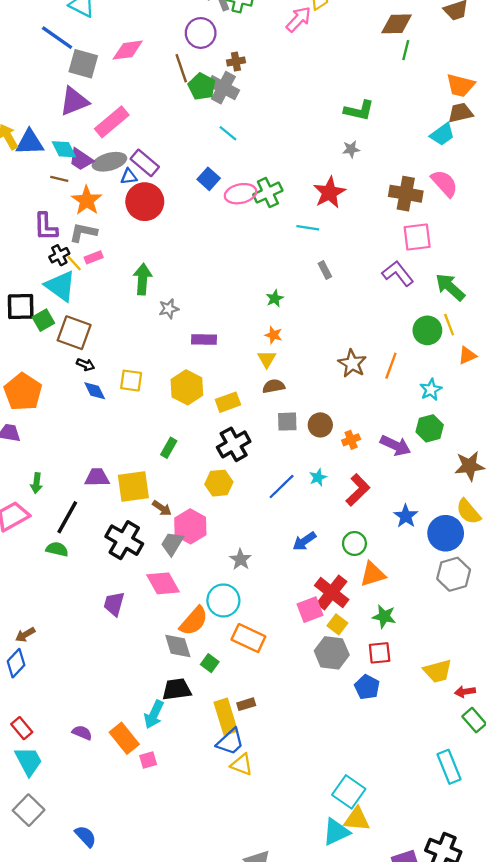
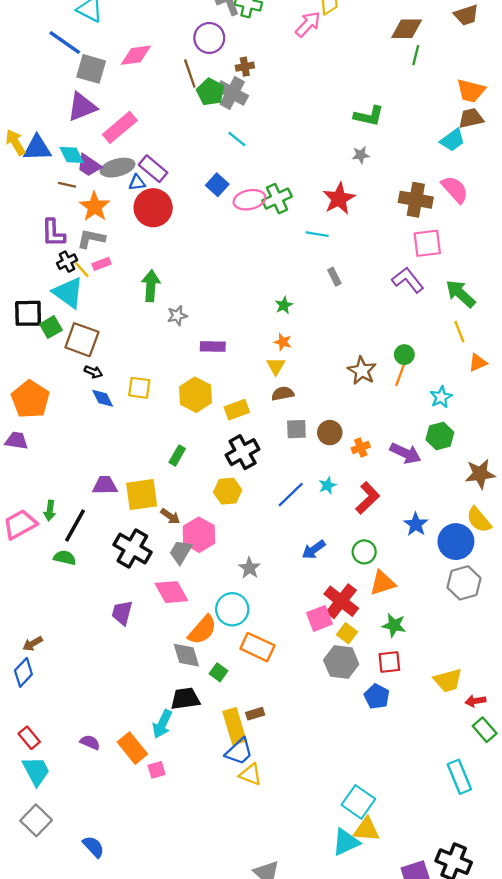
green circle: (427, 330) -> (404, 355), moved, size x0.7
green arrow: (37, 483) -> (50, 511), moved

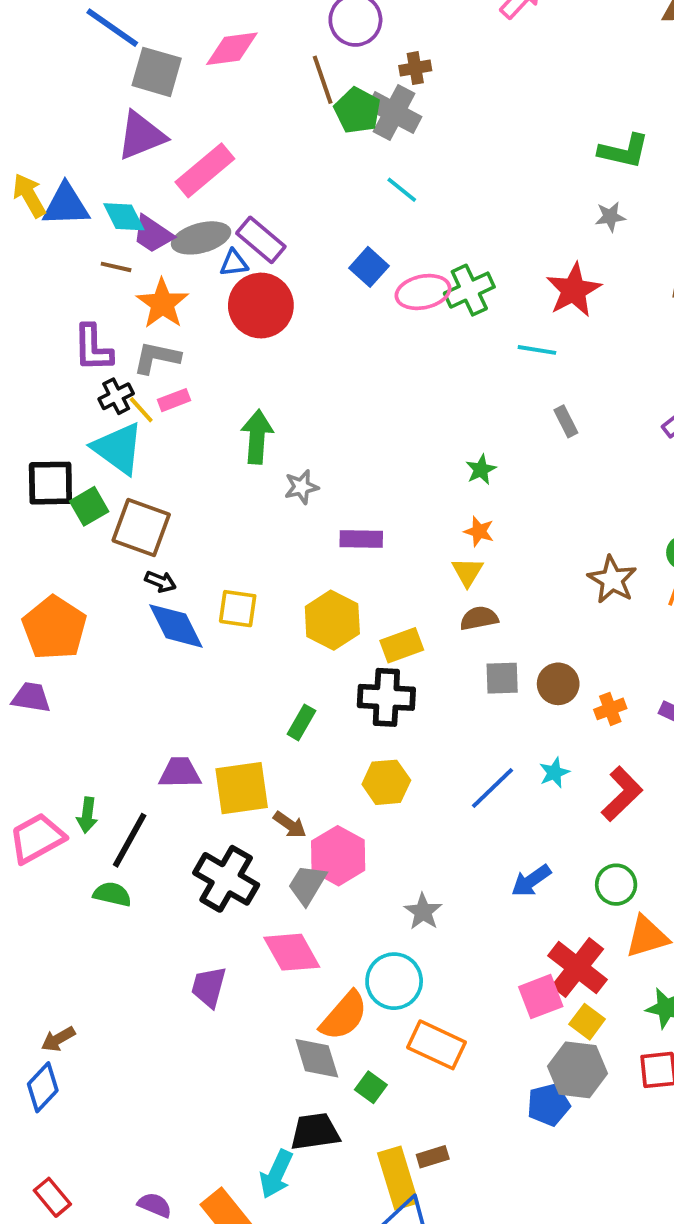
blue diamond: (103, 398) -> (176, 626), size x1.5
black cross: (243, 452) -> (386, 697), moved, turned 32
blue pentagon: (377, 696) -> (548, 1105), moved, turned 30

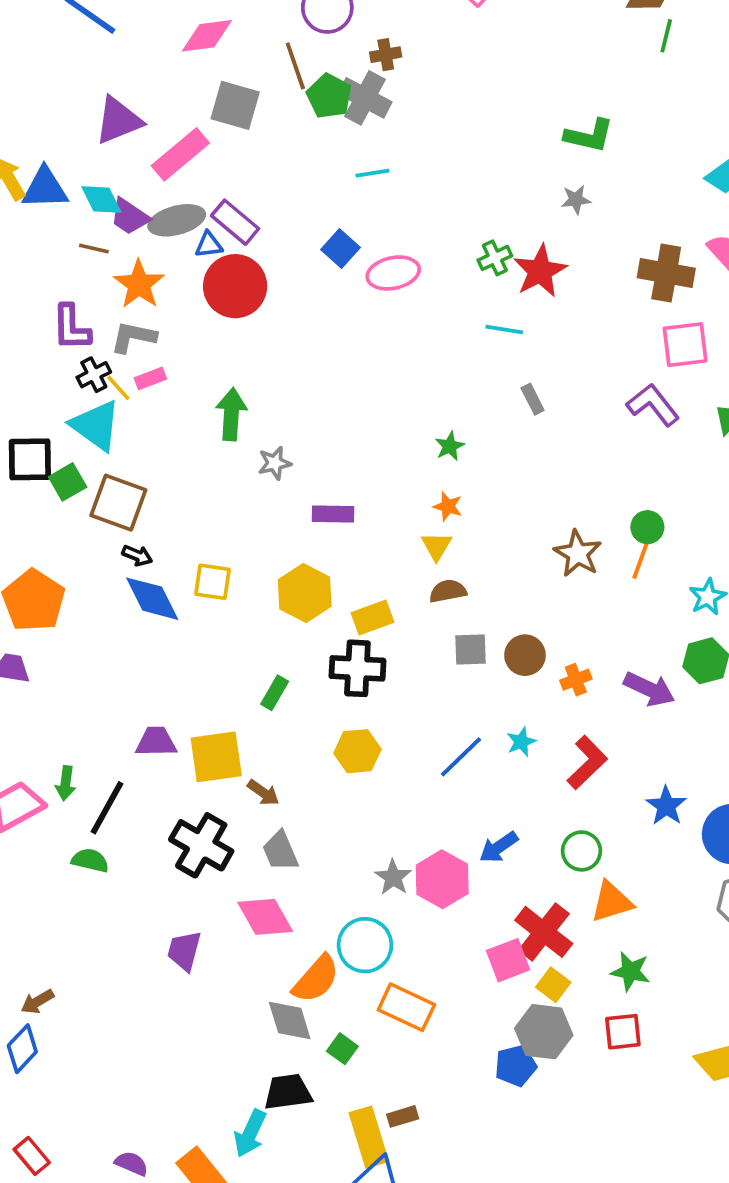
gray square: (157, 72) -> (235, 105), moved
cyan line: (402, 190) -> (373, 173), turned -48
green cross: (469, 290) -> (495, 258), moved, size x0.7
pink hexagon: (338, 856) -> (442, 879), moved
gray trapezoid: (307, 885) -> (280, 851), turned -54

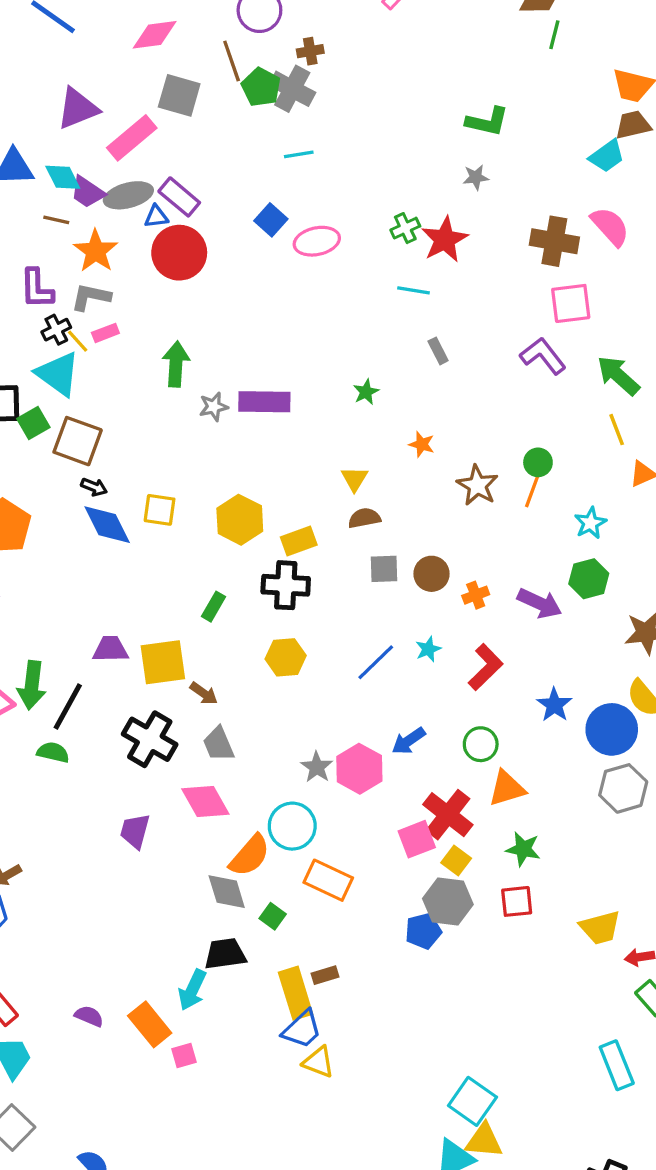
orange star: (448, 506) -> (422, 444), moved
purple rectangle: (333, 514) -> (264, 402), moved, size x1.4
green arrow: (66, 783) -> (32, 685), size x1.6

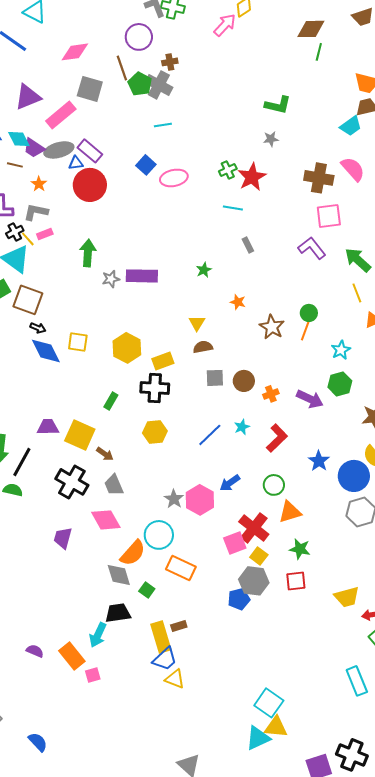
orange star: (96, 251) -> (39, 184), size x0.6
yellow square: (163, 662) -> (80, 435), turned 32

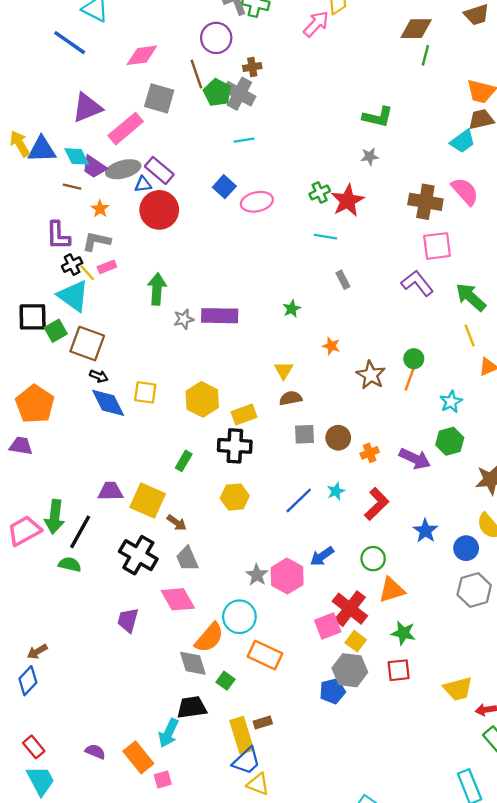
blue circle: (354, 476) -> (466, 548), size x0.7

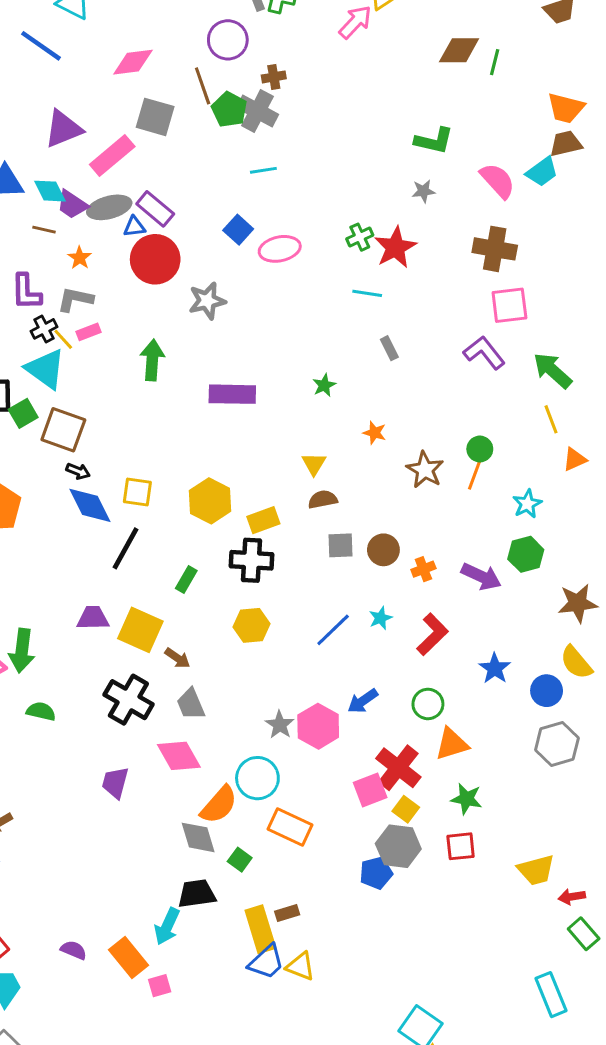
brown diamond: (416, 29) -> (459, 50), moved
pink semicircle: (465, 191) -> (498, 181), moved
gray star: (184, 319) -> (207, 301), moved, size x1.4
black line: (80, 532) -> (126, 548), moved
yellow triangle: (258, 784) -> (300, 966), moved

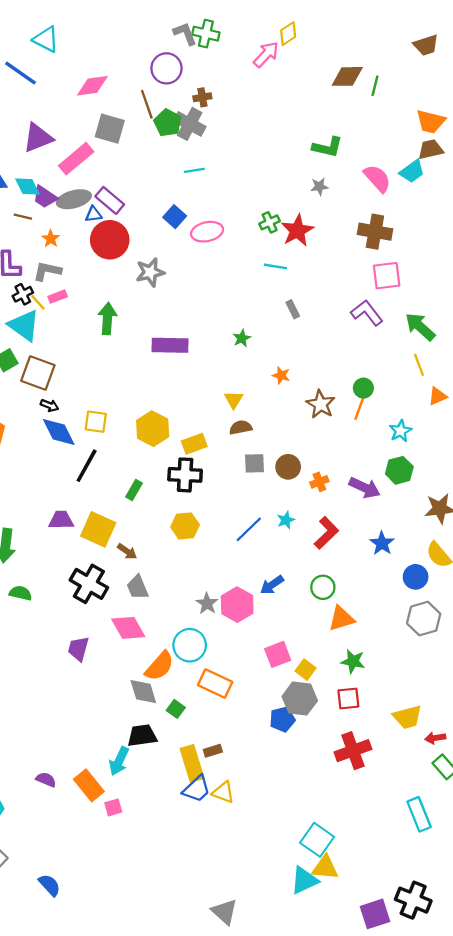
blue star: (495, 668) -> (382, 543), moved
red cross: (398, 768) -> (353, 751), moved, turned 32

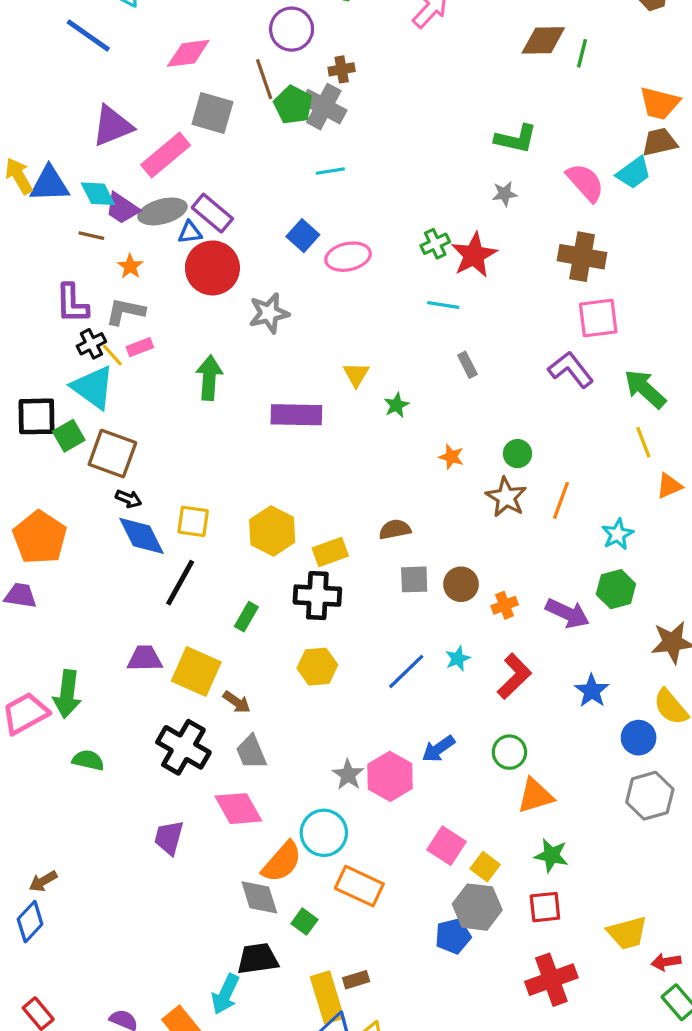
green circle: (363, 388) -> (517, 454), moved
yellow triangle: (234, 400) -> (356, 374), moved
pink square: (278, 654) -> (446, 846), turned -36

